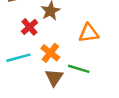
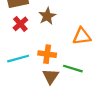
red cross: (29, 27) -> (20, 24), moved
orange cross: (50, 53) -> (47, 54), turned -30

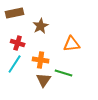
red cross: (20, 24) -> (18, 43), moved, turned -32
cyan line: (18, 59) -> (15, 64), turned -42

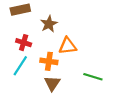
orange triangle: (72, 44) -> (68, 46), moved
green line: (64, 73) -> (93, 77), moved

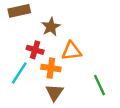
red cross: (24, 43) -> (35, 50), moved
green line: (93, 77) -> (100, 85), turned 48

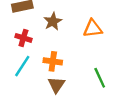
red cross: (35, 50) -> (23, 38), moved
orange triangle: (72, 51) -> (93, 29), moved

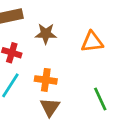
brown star: (53, 21) -> (46, 34), turned 30

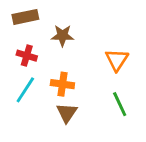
orange triangle: (92, 42) -> (117, 60), moved, turned -50

